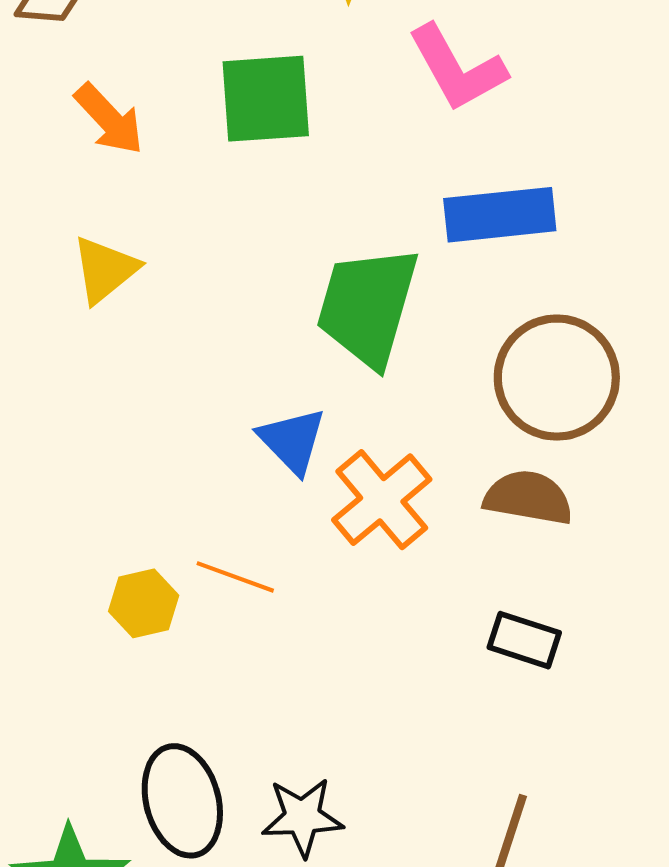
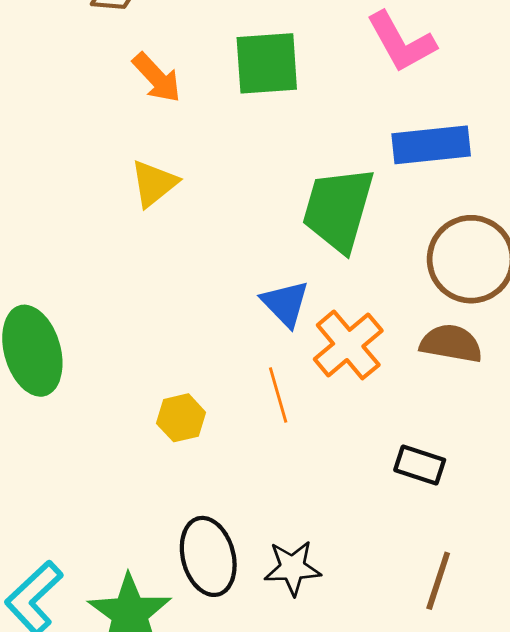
orange line: (235, 577) -> (278, 395), moved, turned 54
black rectangle: (524, 640) -> (420, 465), moved

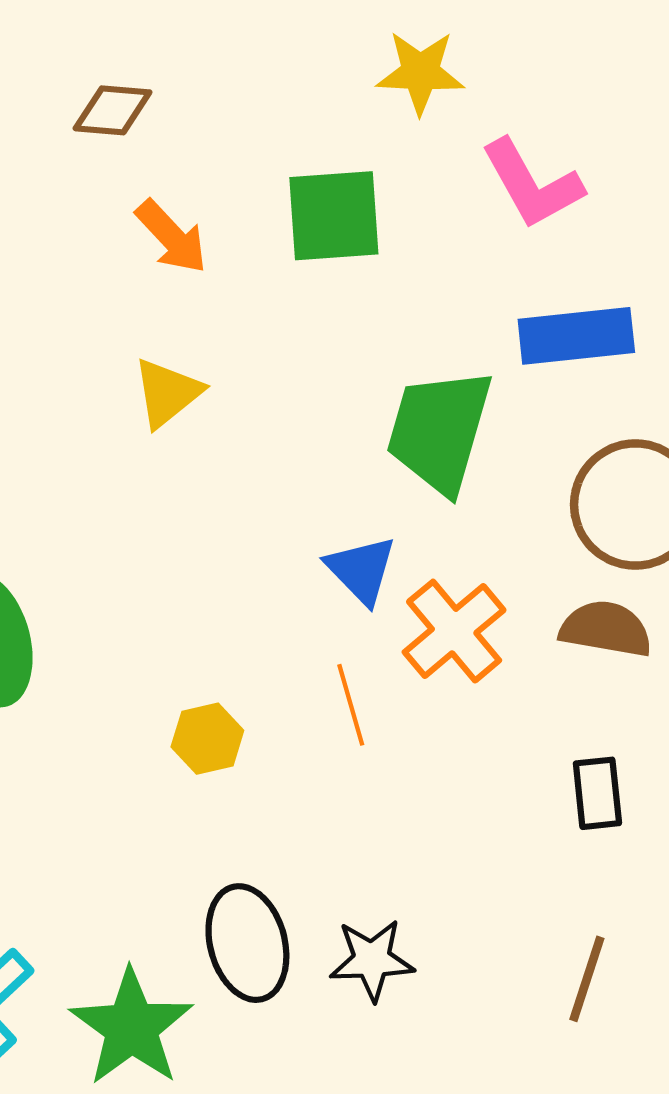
black rectangle: (420, 465) -> (597, 793), moved, turned 66

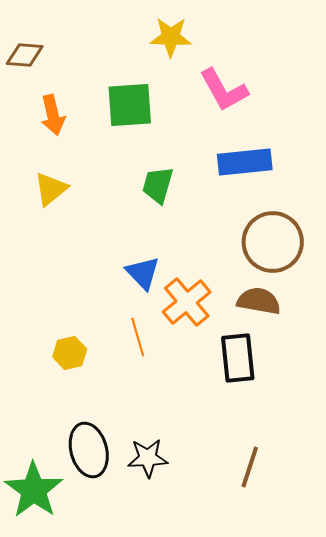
orange arrow: (172, 237) -> (53, 115), turned 30
green trapezoid: (439, 431) -> (158, 185), moved, size x0.6
black rectangle: (597, 793) -> (238, 358), moved, size x1.4

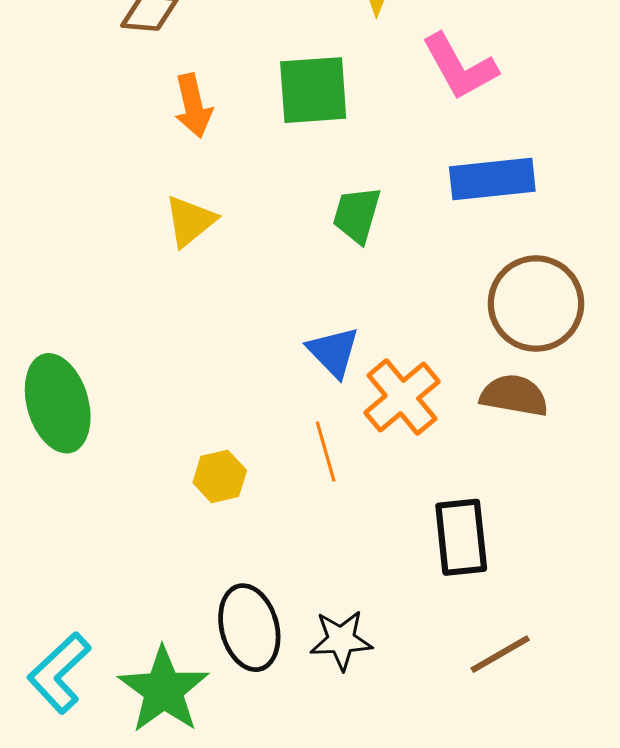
black rectangle: (238, 358) -> (461, 537), moved
brown line: (250, 467) -> (500, 654), turned 42

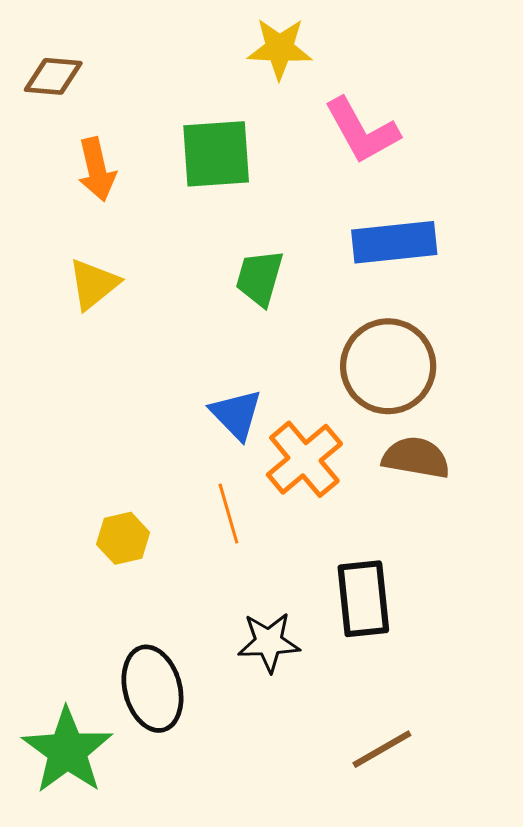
brown circle: (536, 304) -> (388, 366), moved
black star: (341, 640) -> (269, 642), moved
brown line: (500, 654) -> (382, 749), moved

